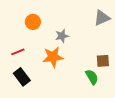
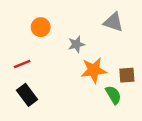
gray triangle: (102, 18) -> (113, 22), moved, turned 42
orange star: (53, 57) -> (94, 70), moved

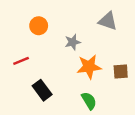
black rectangle: (27, 95) -> (42, 90), moved
green semicircle: (113, 95) -> (89, 101), moved

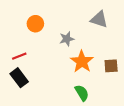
orange star: (89, 67) -> (82, 62), turned -30
black rectangle: (42, 90) -> (19, 78), moved

